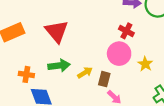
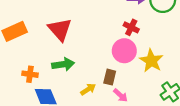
yellow star: (145, 64) -> (151, 61), size x1.5
yellow arrow: (85, 73) -> (88, 89), moved

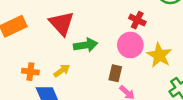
green arrow: (63, 64) -> (86, 45), moved
yellow arrow: (88, 89) -> (62, 71), moved

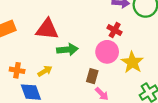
red triangle: (61, 23) -> (47, 29), turned -45

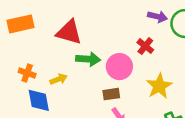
pink circle: (107, 52) -> (119, 67), moved
brown rectangle: (92, 76) -> (111, 94), turned 56

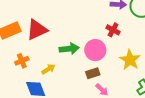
red triangle: (69, 32) -> (37, 30), moved, turned -30
orange cross: (27, 73) -> (22, 61), moved, turned -32

